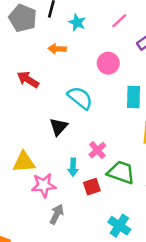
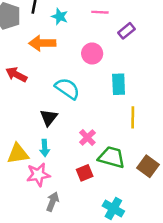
pink line: (119, 21) -> (100, 12), turned 49
orange arrow: (57, 49) -> (42, 43), size x1.5
cyan arrow: (73, 167) -> (45, 148), moved

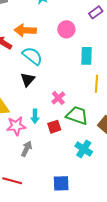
orange arrow: (42, 43) -> (25, 30), moved
cyan semicircle: (67, 89) -> (32, 56), moved
cyan arrow: (45, 148) -> (35, 116), moved
cyan cross: (113, 208) -> (84, 149), moved

